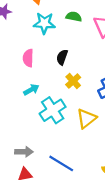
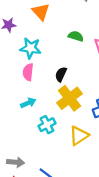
cyan star: (44, 23) -> (31, 48), moved
yellow cross: (73, 81) -> (69, 98), size x1.6
cyan cross: (53, 110) -> (47, 125), size x0.7

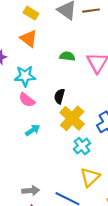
pink semicircle: (28, 72) -> (27, 100), turned -49
cyan cross: (47, 125) -> (82, 146), moved
yellow triangle: (79, 136) -> (90, 177), moved

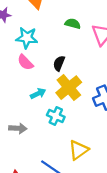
cyan arrow: (33, 130) -> (38, 94), moved
cyan cross: (82, 146) -> (56, 116), moved, turned -35
gray arrow: (31, 191) -> (18, 128), moved

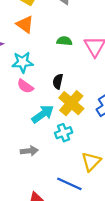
cyan arrow: (38, 94) -> (43, 114), size x1.5
cyan cross: (56, 116) -> (64, 133), turned -35

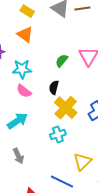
green semicircle: (64, 41) -> (62, 61), moved, turned -56
cyan arrow: (43, 114) -> (17, 121), moved
gray arrow: (29, 151) -> (18, 156), moved, turned 70

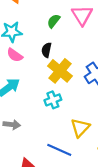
gray arrow: (18, 156) -> (12, 125), turned -56

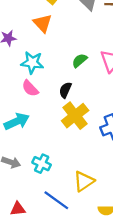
cyan cross: (53, 100) -> (42, 164), moved, turned 35

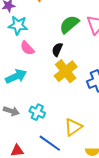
green semicircle: (80, 61) -> (69, 24), size x1.5
cyan star: (32, 63) -> (18, 25), moved

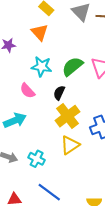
cyan star: (18, 25) -> (42, 67), moved
yellow triangle: (73, 127) -> (70, 145), moved

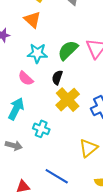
cyan arrow: (15, 120) -> (16, 109), turned -35
yellow triangle: (70, 145) -> (88, 148), moved
cyan cross: (37, 159) -> (41, 129), moved

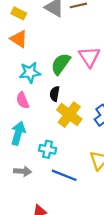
pink semicircle: (26, 78) -> (23, 100), turned 35
blue line: (57, 176) -> (64, 175), moved

